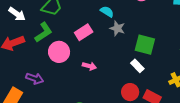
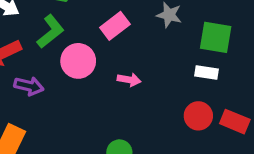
white rectangle: (137, 66) -> (207, 73), turned -32
purple arrow: (35, 79) -> (29, 86), moved

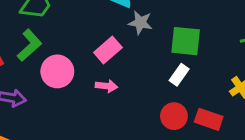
pink rectangle: (115, 26) -> (108, 50), moved
white rectangle: (207, 73) -> (179, 75), turned -60

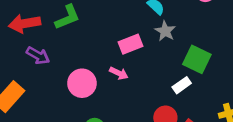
pink circle: (57, 71) -> (82, 83), moved

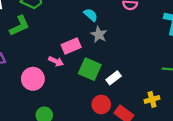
green square: (197, 59) -> (90, 69), moved
pink arrow: (119, 73) -> (56, 61), moved

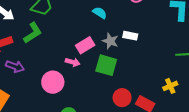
gray star: (99, 34) -> (110, 41), moved
white rectangle: (114, 78) -> (130, 36), moved, turned 56

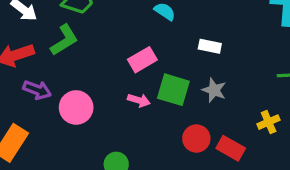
gray star: (110, 41) -> (214, 90), moved
pink arrow: (73, 62) -> (139, 100), moved
pink circle: (53, 82) -> (76, 107), moved

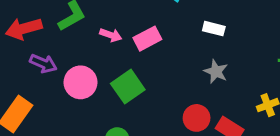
green square: (173, 90) -> (128, 87), moved, turned 36
pink arrow: (139, 100) -> (111, 35), moved

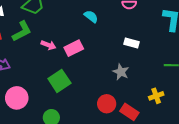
white rectangle: (214, 29) -> (132, 43), moved
pink circle: (81, 82) -> (17, 98), moved

